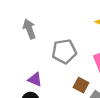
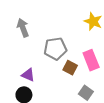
brown square: (81, 85) -> (70, 68), moved

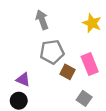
gray arrow: (23, 28) -> (42, 20), moved

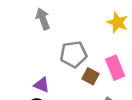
gray arrow: (42, 20) -> (43, 19), moved

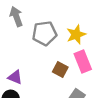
yellow star: (118, 22) -> (76, 34), moved, turned 30
gray pentagon: (73, 54) -> (44, 33), moved

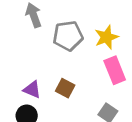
brown square: (60, 69) -> (65, 88), moved

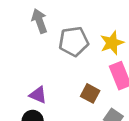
brown square: (65, 88) -> (90, 93), moved

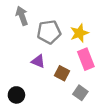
purple triangle: (38, 95) -> (38, 61), moved

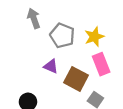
gray pentagon: (49, 32) -> (62, 36), turned 30
brown square: (62, 73) -> (76, 79), size x1.5

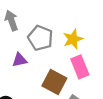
purple triangle: (51, 66) -> (20, 60), moved, turned -35

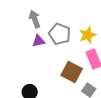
purple triangle: (20, 60) -> (39, 41), moved

